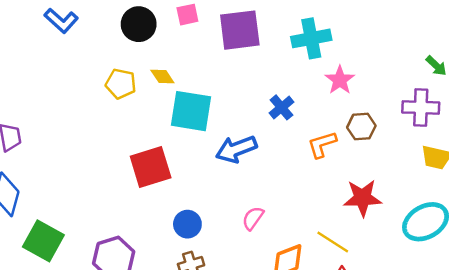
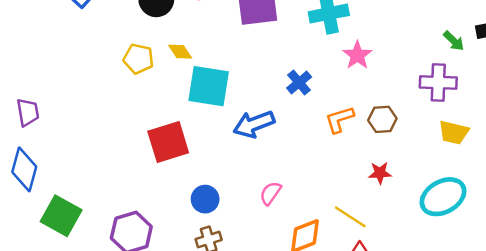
brown hexagon: (361, 127) -> (382, 119), moved
red star: (362, 198) -> (380, 173), size x0.6

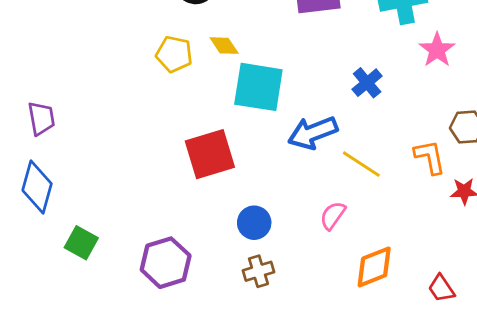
orange L-shape: (340, 119) -> (430, 157), moved, turned 96
green square: (61, 216) -> (81, 243), size x0.7
yellow line: (350, 217) -> (361, 164), moved

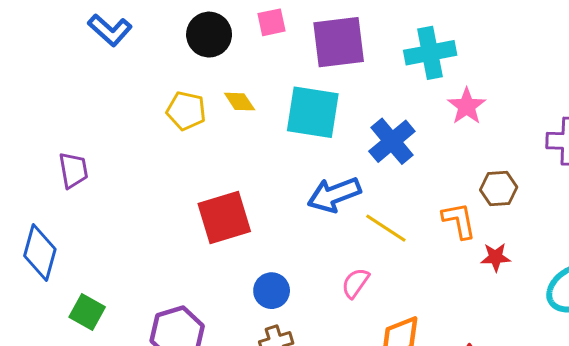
blue cross: (367, 83) -> (392, 141), size x1.4
cyan square: (258, 87) -> (313, 112), moved
purple trapezoid: (41, 118) -> (73, 170), moved

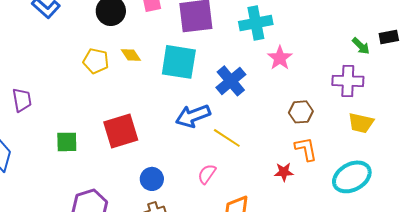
orange L-shape: (459, 221) -> (306, 149), moved
red star: (496, 257) -> (284, 172), moved
green square: (87, 312) -> (67, 142), moved, turned -30

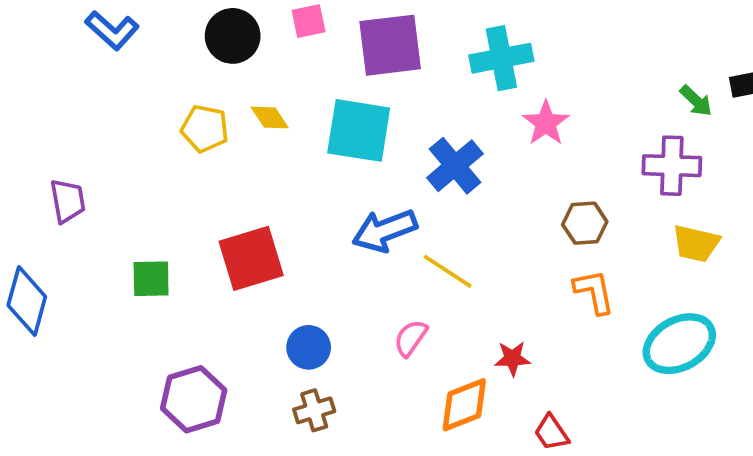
red star: (284, 172) -> (512, 358), moved

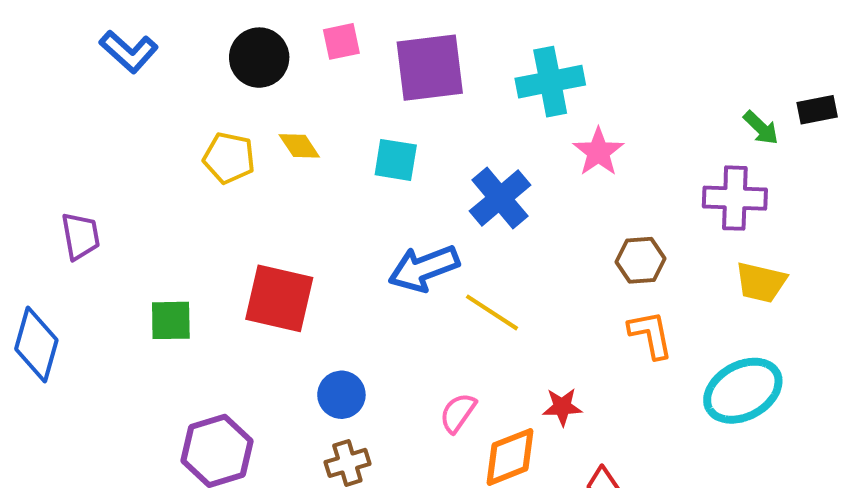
cyan square: (359, 130) -> (396, 160), size x0.6
red square: (251, 258) -> (279, 298), turned 30
pink semicircle: (411, 338) -> (458, 413), moved

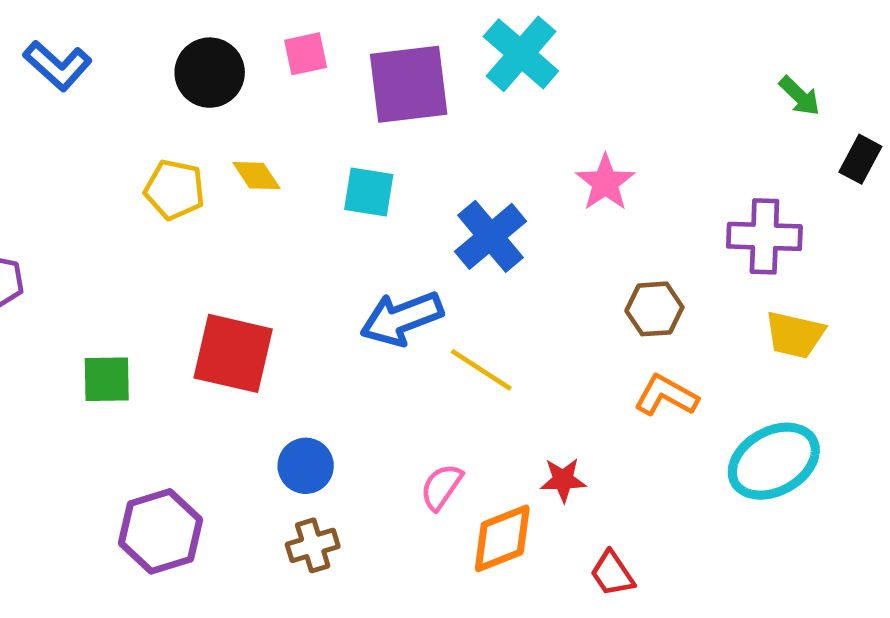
cyan cross: (550, 82) -> (521, 54), moved, turned -38
black rectangle: (817, 110) -> (860, 159), moved, turned -51
green arrow: (761, 128) -> (800, 96), moved
orange L-shape: (651, 335) -> (666, 396), turned -50

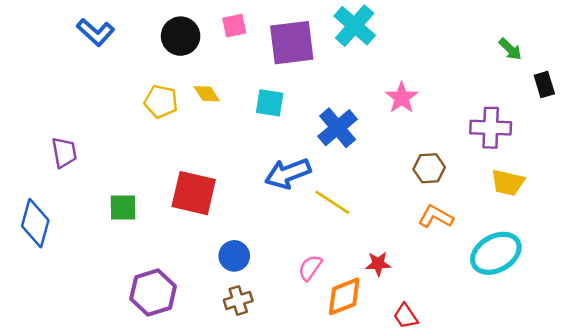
black rectangle: (860, 159) -> (544, 85), turned -45

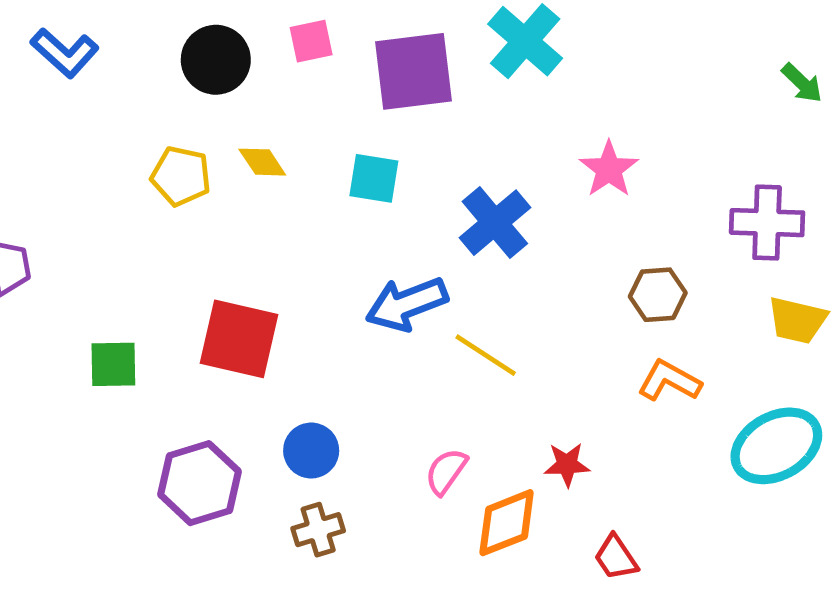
purple hexagon: (153, 293) -> (199, 483), moved

